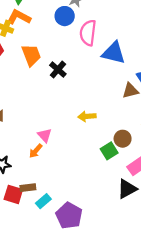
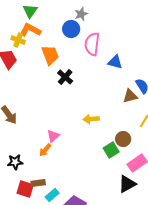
blue triangle: (114, 53) -> (115, 62), size x0.7
orange trapezoid: (31, 55) -> (50, 55), moved
pink triangle: (45, 135) -> (53, 136), turned 32

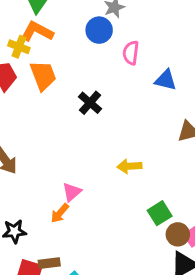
pink semicircle: (92, 44) -> (131, 53), size x0.7
orange trapezoid: (50, 55) -> (43, 75), moved
brown circle: (123, 139) -> (178, 234), moved

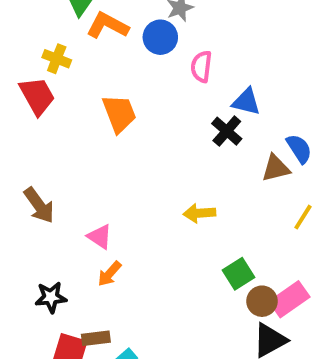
orange L-shape: (37, 32) -> (108, 25), moved
orange trapezoid: (43, 75) -> (119, 113), moved
black cross: (90, 103) -> (227, 131), moved
pink triangle: (72, 192) -> (100, 237), moved, turned -45

